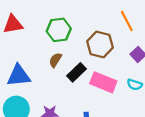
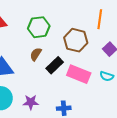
orange line: (127, 21) -> (100, 19), turned 36

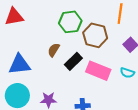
green hexagon: (39, 27) -> (70, 22), moved

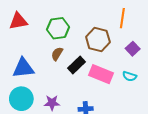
green hexagon: (70, 22) -> (58, 28), moved

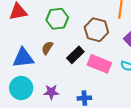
brown semicircle: (57, 54) -> (47, 48), moved

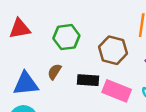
black rectangle: (75, 55) -> (88, 80), turned 48

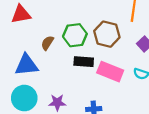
green hexagon: (66, 37) -> (75, 35), moved
brown semicircle: (54, 72) -> (47, 43), moved

